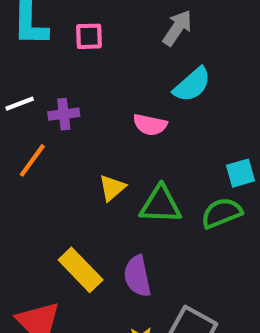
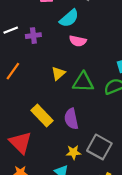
cyan semicircle: (192, 85) -> (69, 18), moved
orange line: (32, 160) -> (13, 71), moved

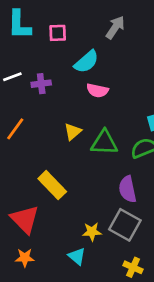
purple semicircle: (71, 119) -> (128, 189), moved

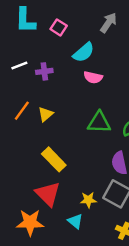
pink square: (58, 33) -> (59, 27), turned 35
yellow triangle: (73, 132) -> (46, 114), moved
red triangle: (25, 219) -> (48, 194), moved
orange star: (25, 258) -> (30, 222), size x1.6

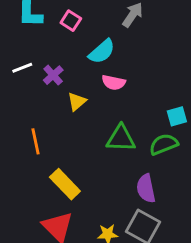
purple cross: (44, 71) -> (53, 75), turned -35
orange line: (22, 111) -> (36, 141), moved, turned -48
yellow triangle: (46, 114) -> (77, 102), moved

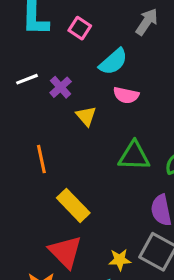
yellow triangle: (77, 102) -> (86, 116), turned -30

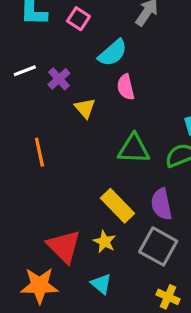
pink semicircle: (126, 95) -> (126, 87), turned 65
yellow rectangle: (73, 205) -> (118, 206), moved
yellow star: (120, 260) -> (105, 242), moved, turned 30

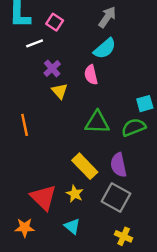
cyan semicircle: (113, 53) -> (105, 48), moved
white line: (25, 71) -> (35, 43), moved
purple cross: (59, 79) -> (52, 68), moved
orange star: (39, 285) -> (25, 228), size x0.7

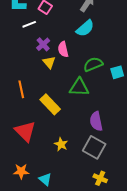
pink semicircle: (91, 75) -> (63, 49), moved
green semicircle: (134, 127) -> (93, 64), moved
yellow rectangle: (85, 166) -> (50, 104), moved
red triangle: (43, 198) -> (25, 131), moved
cyan triangle: (72, 226) -> (45, 179), moved

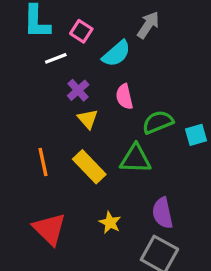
cyan semicircle: (85, 28) -> (116, 54), moved
pink semicircle: (63, 49) -> (124, 97), moved
yellow rectangle: (50, 104) -> (89, 167), moved
yellow star: (61, 144) -> (110, 223), moved

